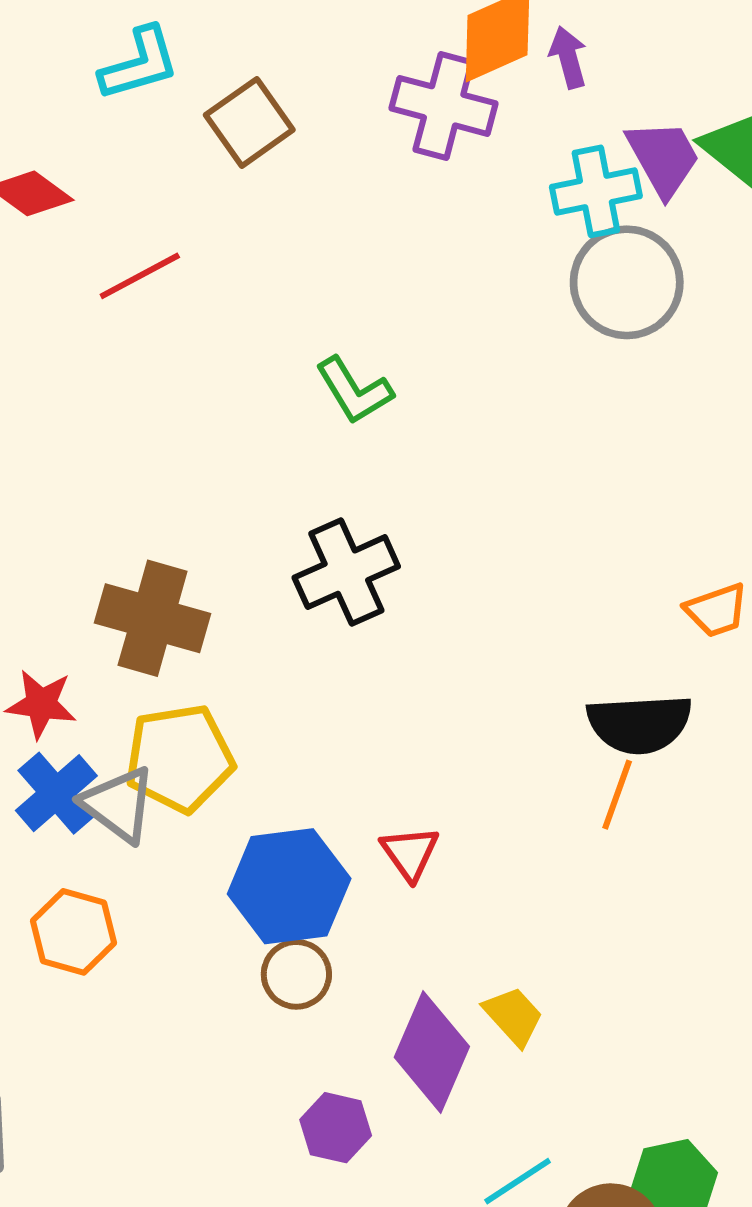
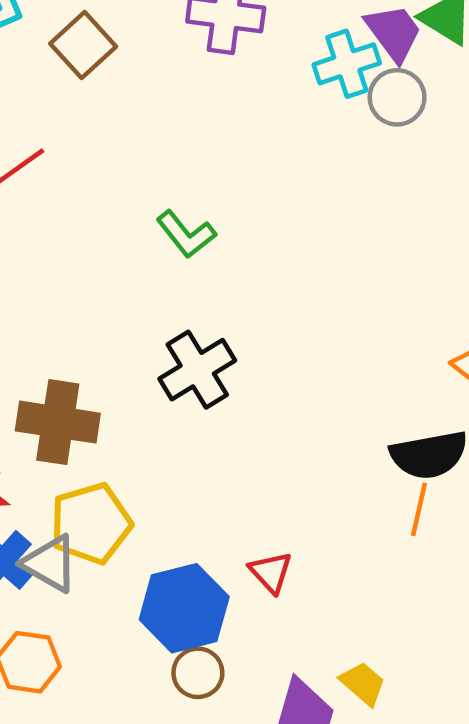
gray circle: (627, 282) -> (397, 97), moved, size x0.7

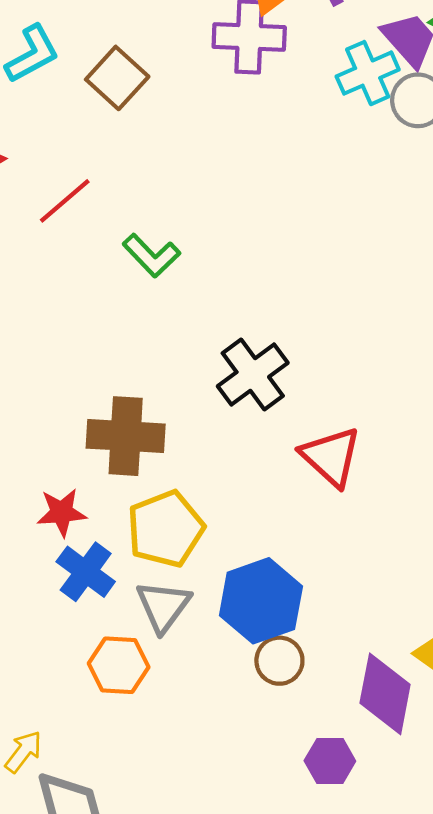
green L-shape: (186, 234) -> (151, 255), moved
gray triangle: (50, 563) -> (163, 606), moved, turned 42
red triangle: (271, 572) -> (331, 457), moved, size x1.5

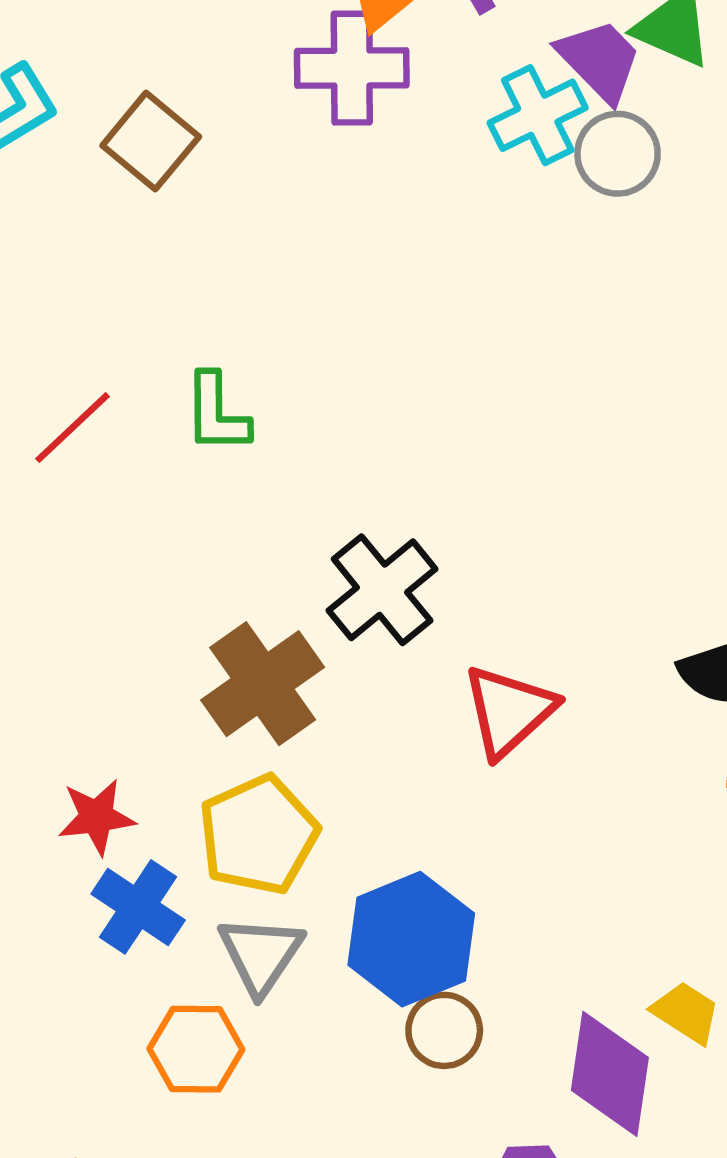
red line: (65, 201) -> (72, 428), moved
green L-shape: (151, 255) -> (217, 413), turned 46
brown cross: (126, 436) -> (263, 684), moved, turned -36
red triangle: (331, 457) -> (509, 711), turned 38

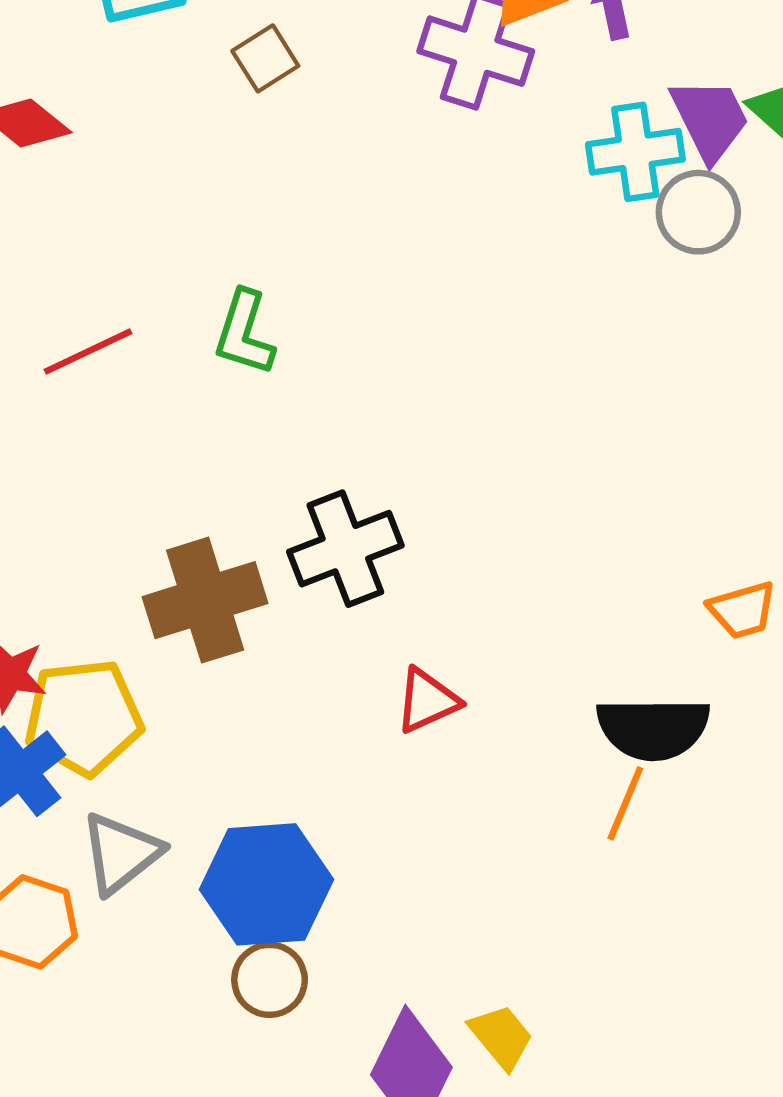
brown square: (151, 141) -> (265, 58), size x0.7
red line: (72, 428) -> (88, 352), moved
red triangle: (509, 711) -> (427, 701), size x0.7
yellow pentagon: (258, 835) -> (84, 717), moved

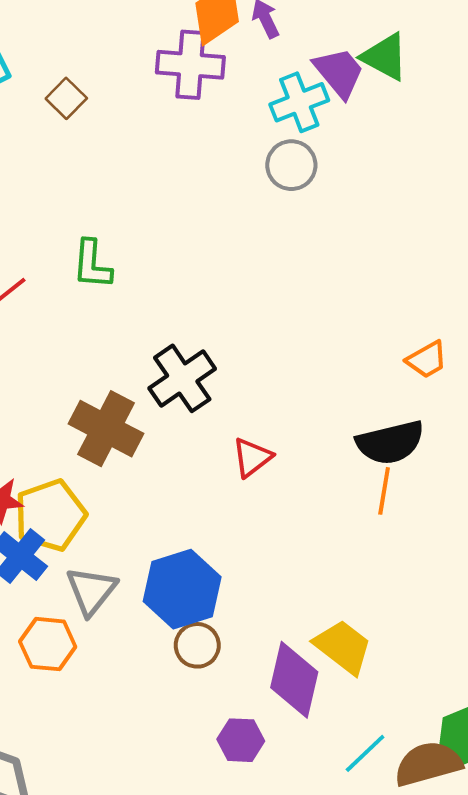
gray circle: (698, 212) -> (291, 165), moved
brown cross: (205, 600) -> (106, 429), turned -32
yellow trapezoid: (501, 1037) -> (343, 647), size x1.4

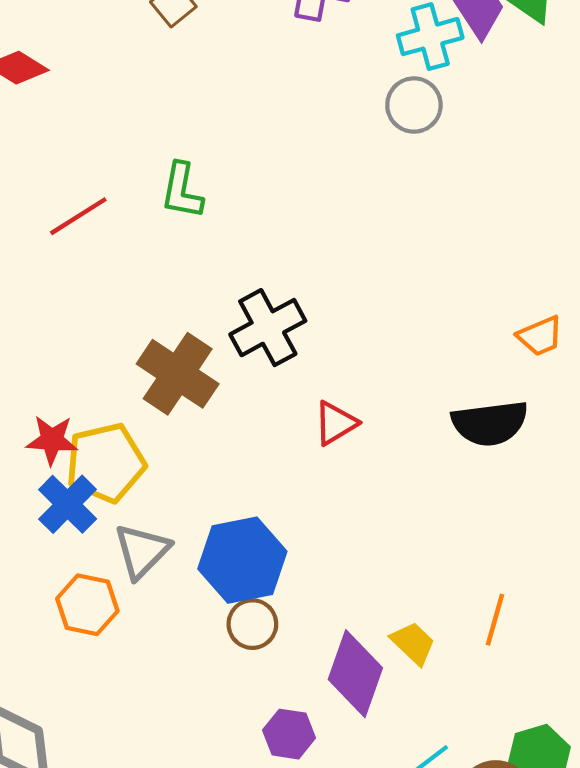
orange line: (384, 491) -> (495, 620), moved
yellow trapezoid: (343, 647) -> (413, 643), size x0.7

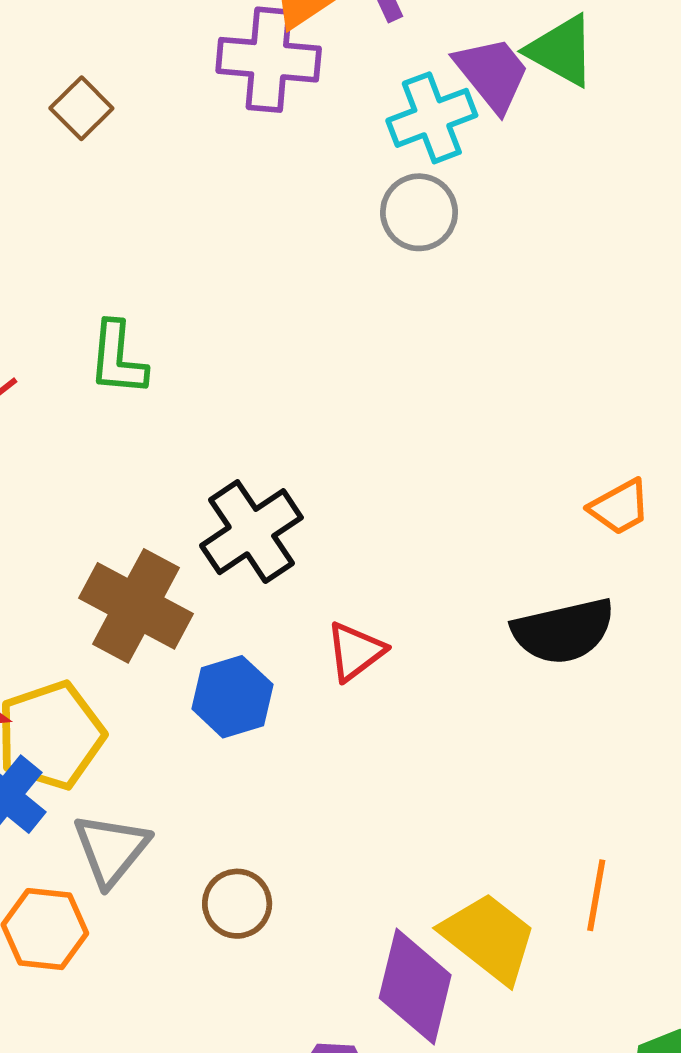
blue hexagon: (242, 560) -> (232, 697), moved, size x0.7
brown circle: (252, 624) -> (237, 904), moved
yellow trapezoid: (413, 643) -> (489, 938), size x1.6

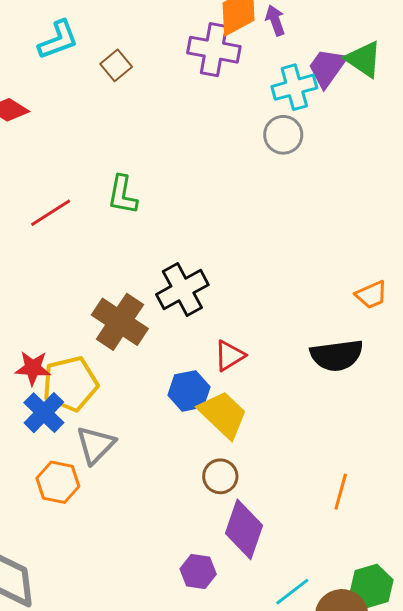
purple trapezoid: (492, 74) -> (327, 68), turned -111
blue hexagon: (232, 697) -> (189, 391), moved
brown circle: (237, 904) -> (220, 476), moved
yellow trapezoid: (489, 938) -> (223, 414), moved

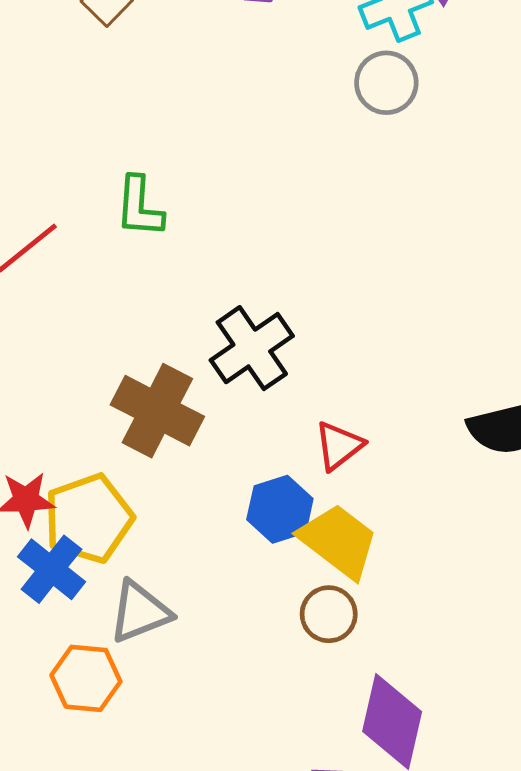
gray triangle: (96, 445) -> (140, 612), turned 30
brown circle: (220, 476) -> (329, 614), moved

